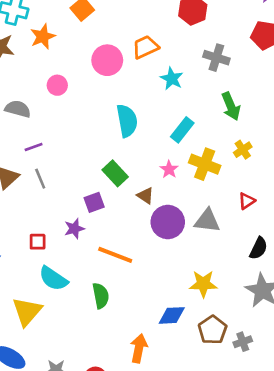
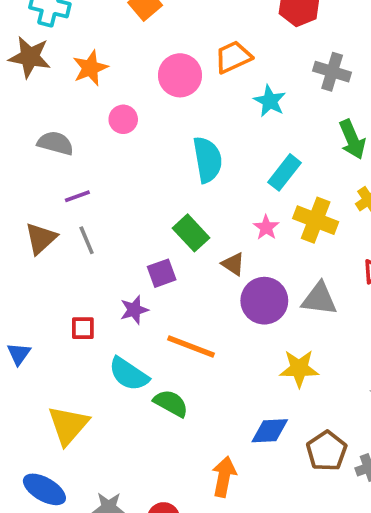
orange star: (43, 37) -> (90, 68), moved
pink circle: (57, 85) -> (123, 119), moved
cyan semicircle: (53, 279) -> (129, 374), moved
yellow star: (203, 284) -> (299, 368), moved
green semicircle: (101, 296) -> (171, 403), turned -50

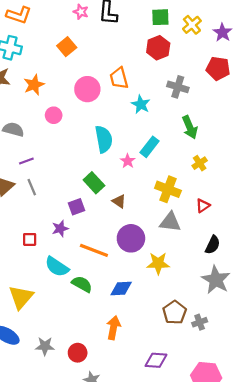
orange trapezoid: (233, 57) -> (119, 78), turned -80
yellow cross: (316, 220) -> (168, 189), moved
pink star: (266, 227) -> (128, 161), moved
purple circle: (264, 301) -> (131, 238), moved
blue diamond: (270, 431) -> (121, 288), moved

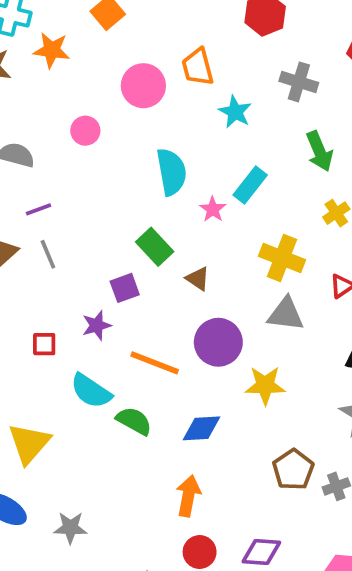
orange star: (34, 85) -> (52, 50), moved, turned 30
red circle: (78, 353) -> (200, 552), moved

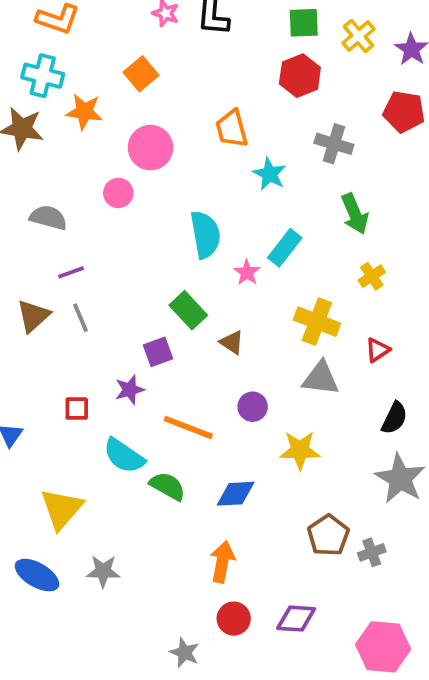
pink circle: (143, 86) -> (150, 148), moved
purple circle: (218, 342) -> (253, 407), size x0.6
gray star: (70, 528) -> (103, 571), moved

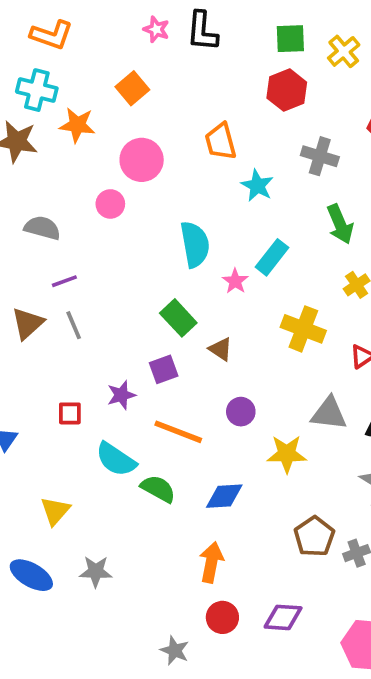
purple square: (158, 352) -> (164, 369), moved
gray triangle: (321, 378) -> (329, 413), moved
yellow triangle: (62, 509) -> (55, 511), size x0.7

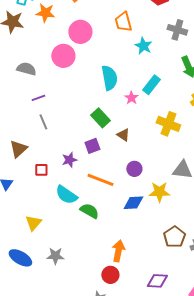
pink circle: (110, 204) -> (63, 56), size x1.5
brown triangle: (28, 323) -> (18, 149), moved
blue diamond: (224, 496) -> (133, 203), moved
red circle: (222, 617) -> (110, 275), moved

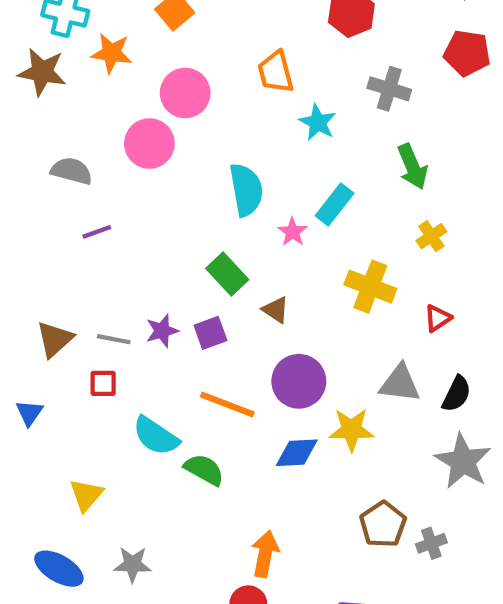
gray line: (43, 122) -> (114, 339), moved, turned -56
purple star: (69, 160) -> (162, 331), moved
purple circle: (134, 169) -> (299, 381), size x1.6

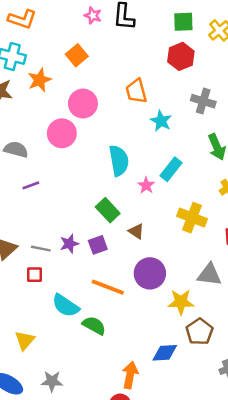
orange star: (112, 53) -> (40, 80), turned -30
blue diamond: (297, 453) -> (165, 353), moved
brown pentagon: (383, 524) -> (199, 332), moved

